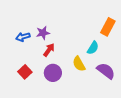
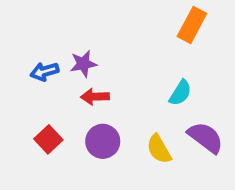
orange rectangle: (108, 27) -> (192, 25), moved
red arrow: (49, 50) -> (95, 97), turned -128
yellow semicircle: (79, 64) -> (159, 149), moved

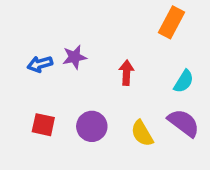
cyan semicircle: (180, 93) -> (184, 81), moved
red arrow: (95, 97) -> (126, 73), moved, turned 95
red square: (48, 139) -> (43, 125), turned -35

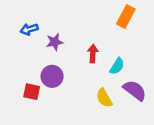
blue arrow: (40, 64) -> (29, 29), moved
cyan semicircle: (184, 81) -> (117, 66), moved
purple circle: (92, 126) -> (52, 76), moved

